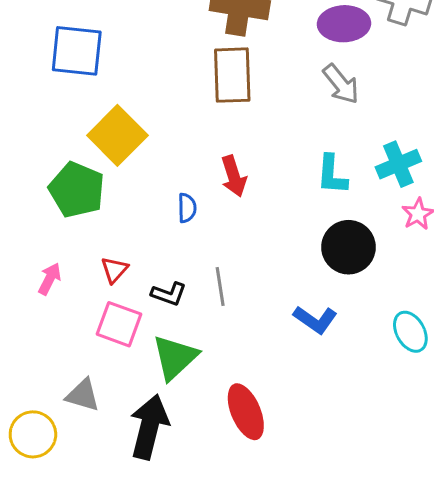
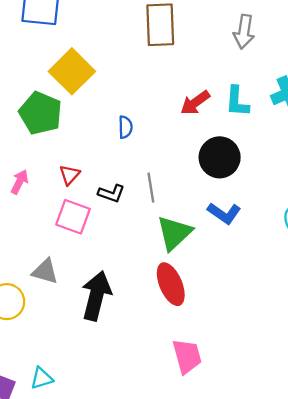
gray arrow: (341, 84) -> (244, 32), turned 48
red arrow: (234, 176) -> (195, 103), moved, turned 72
black circle: (348, 247) -> (220, 157), moved
green triangle: (175, 357) -> (174, 233), moved

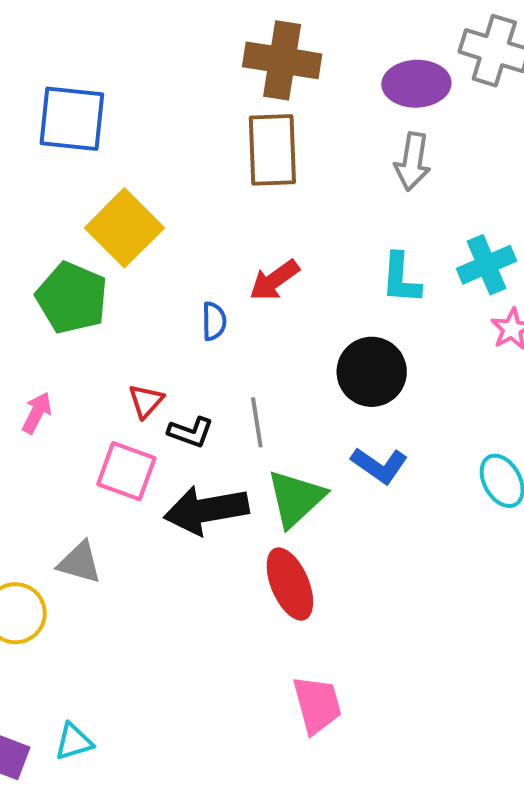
red arrow: (195, 103) -> (274, 280), moved
red triangle: (70, 175) -> (146, 401), moved
black arrow: (96, 296) -> (206, 510), moved, turned -114

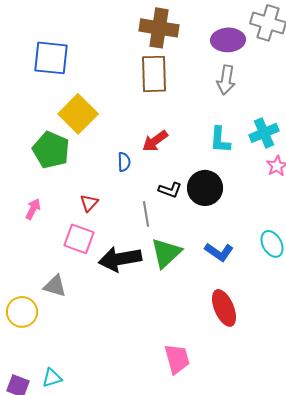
black L-shape: (191, 432) -> (170, 190), moved
blue L-shape: (379, 465) -> (219, 252), moved
red ellipse: (290, 584) -> (224, 308), moved

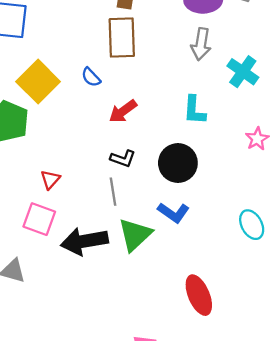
cyan cross: (264, 133) -> (243, 72), moved, turned -32
blue semicircle: (124, 162) -> (91, 77), moved, turned 138
black L-shape: (170, 190) -> (123, 159), moved
blue L-shape: (219, 252) -> (173, 213), moved

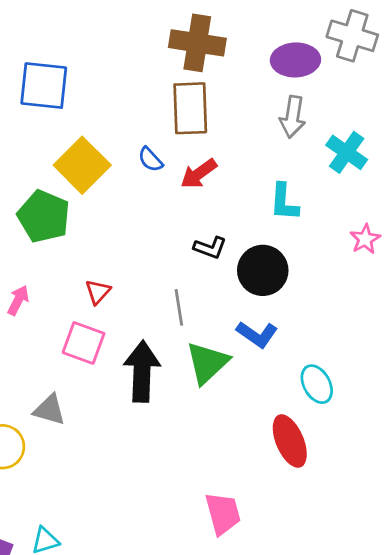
red arrow: (123, 111) -> (199, 174), moved
black L-shape: (123, 159) -> (210, 248), moved
cyan ellipse: (252, 225) -> (317, 384), moved
black arrow: (84, 241) -> (142, 371), turned 102

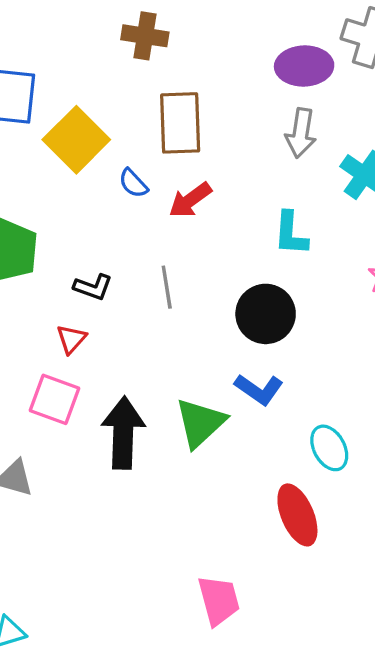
brown cross: (197, 43) -> (145, 36), moved, size x0.7
yellow square: (82, 165) -> (76, 140), moved
black L-shape: (210, 248) -> (93, 287), moved
gray line: (179, 307) -> (167, 287), moved

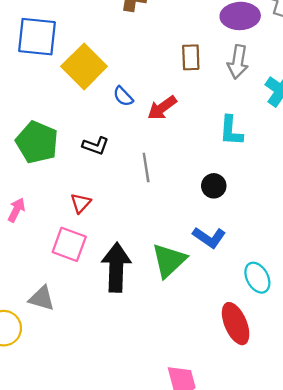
brown rectangle: (180, 123) -> (191, 57), moved, size x0.6
black L-shape: (93, 287) -> (96, 146), moved
black circle: (266, 314) -> (214, 186), size x0.6

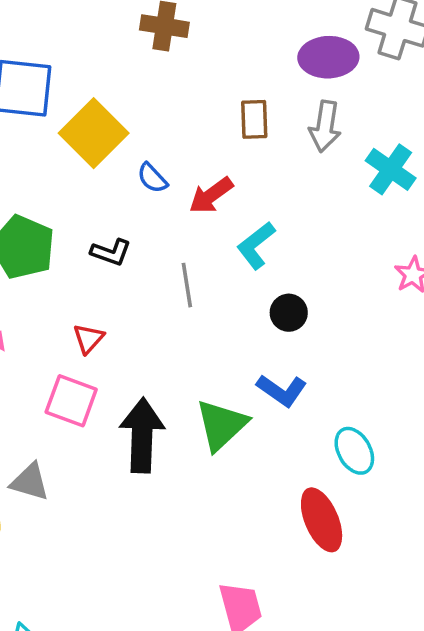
cyan L-shape: (231, 131) -> (256, 245), moved, turned 48

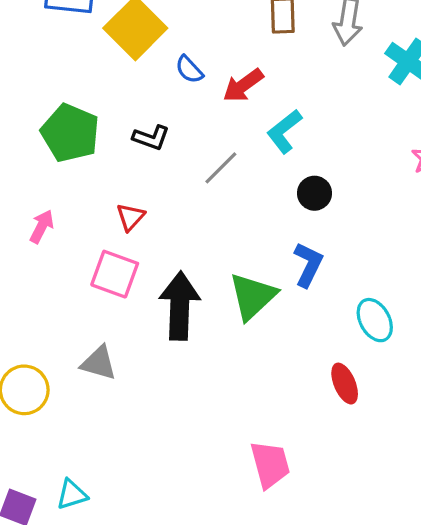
gray line: (187, 285) -> (221, 168), turned 54
blue L-shape: (282, 390) -> (308, 265), turned -99
gray triangle: (30, 482) -> (99, 363), moved
red ellipse: (322, 520) -> (345, 384), size x0.7

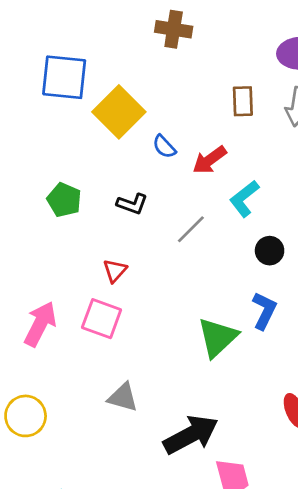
green pentagon: (70, 133) -> (64, 200), size x0.7
pink arrow: (42, 226) -> (40, 324), moved, size x1.6
black arrow: (180, 306) -> (191, 435), moved, turned 60
gray triangle: (99, 363) -> (123, 397), moved

